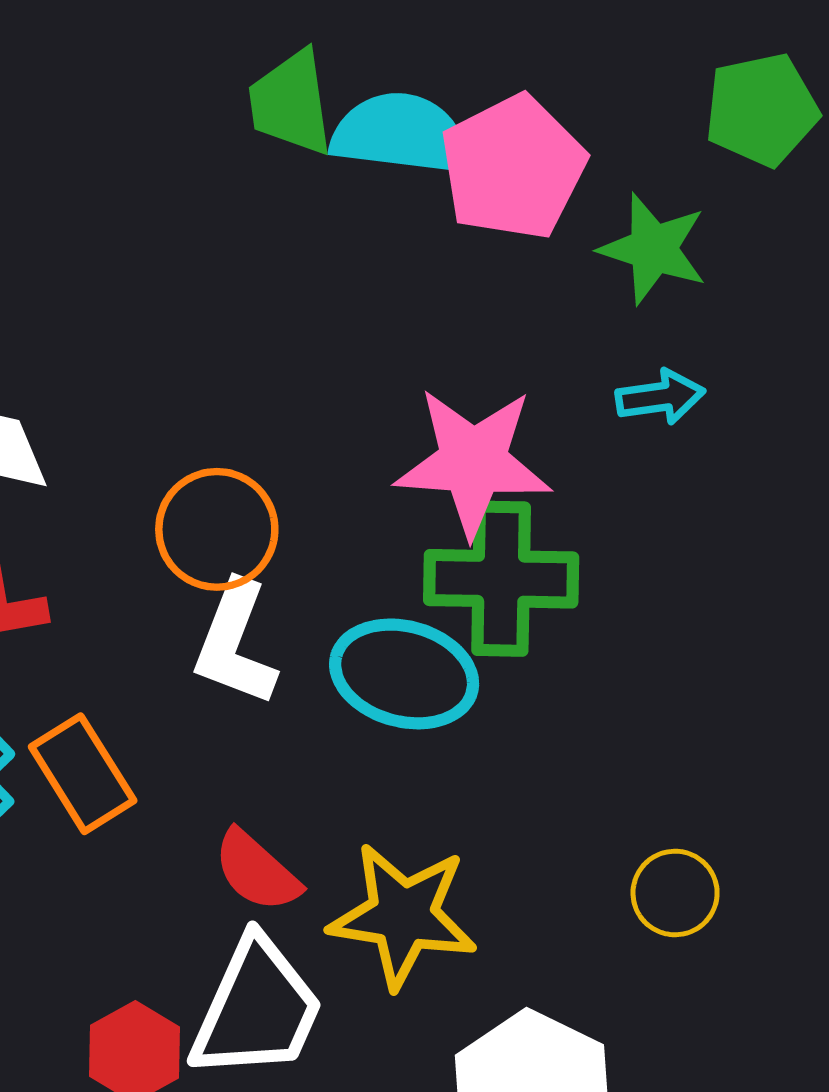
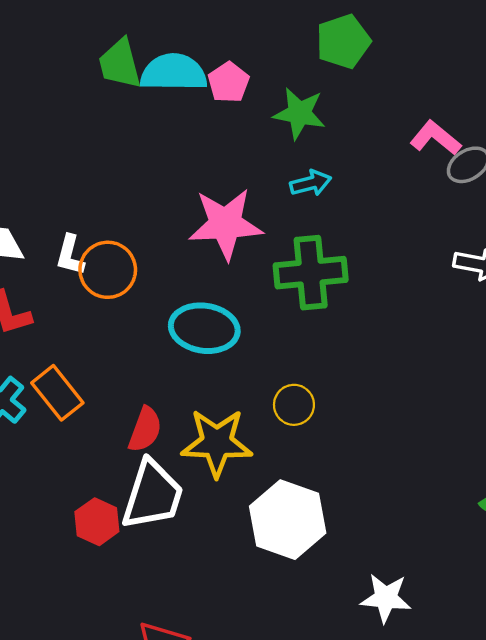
pink pentagon: (513, 167) -> (229, 82), size x0.6
green cross: (501, 579) -> (311, 273), moved
white L-shape: (235, 643) -> (70, 255), moved, size x0.7
red semicircle: (257, 871) -> (145, 430), turned -105
yellow circle: (675, 893) -> (294, 405), moved

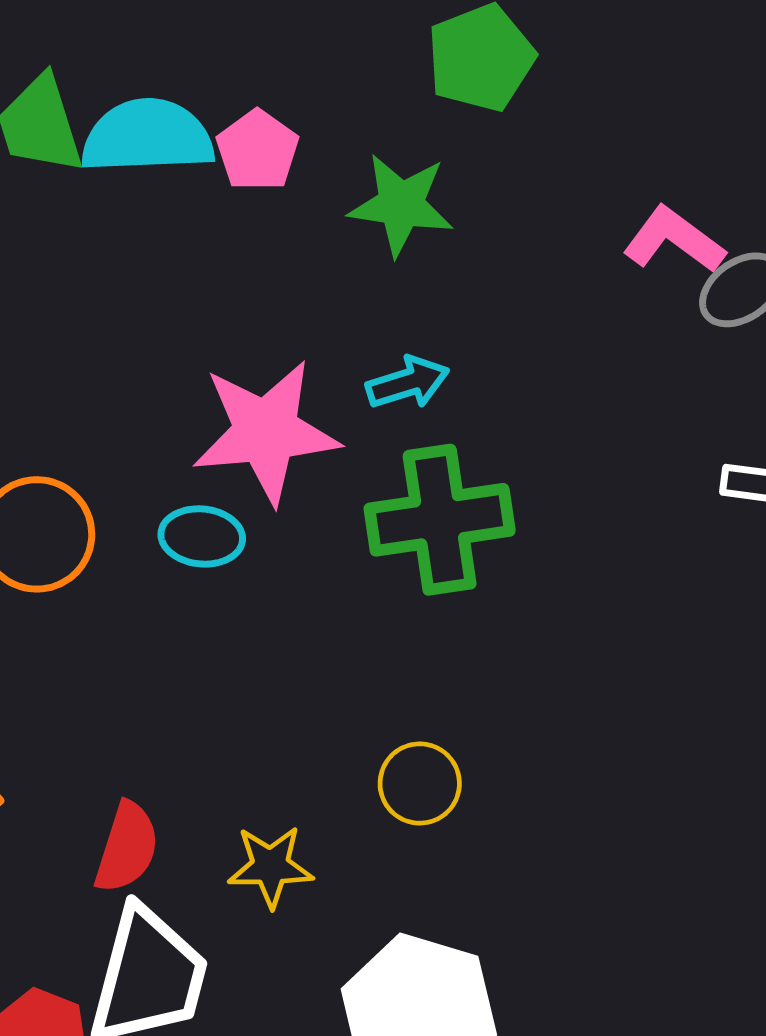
cyan arrow: (311, 183) -> (408, 383), moved
cyan ellipse: (204, 328) -> (202, 536), moved, size x0.6
yellow star: (217, 443) -> (270, 866), size x0.6

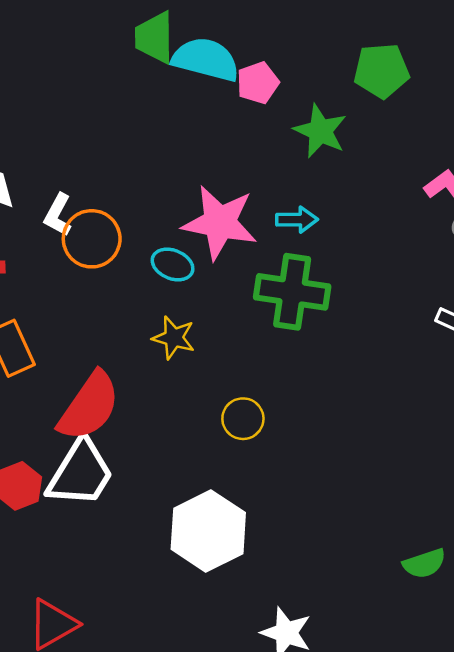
red semicircle: (127, 847) -> (89, 406), size x1.6
yellow star: (270, 866) -> (174, 338), moved

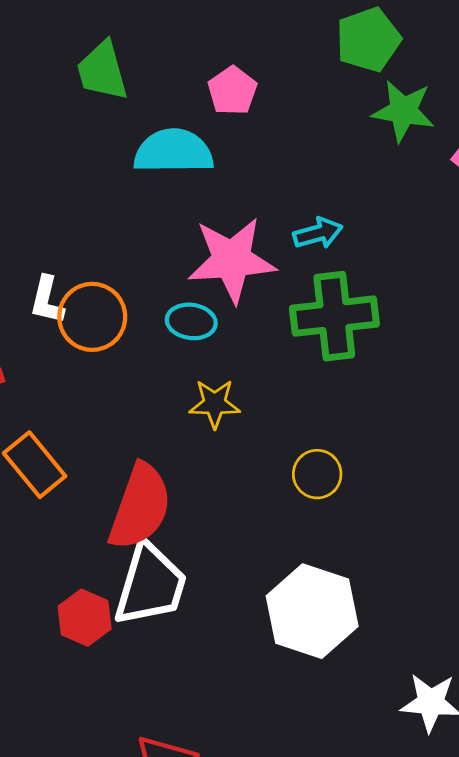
cyan semicircle: (206, 59) -> (173, 151), moved
green star: (320, 131) -> (403, 111), moved

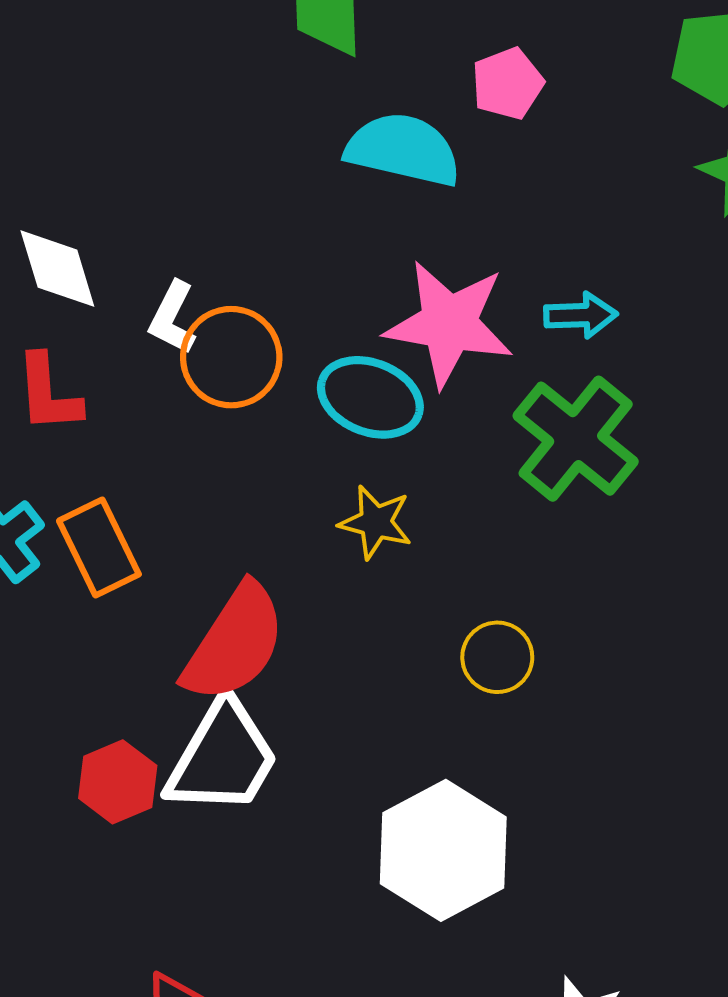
green cross: (334, 316) -> (576, 439), turned 32
cyan ellipse: (191, 321) -> (370, 397), size x1.4

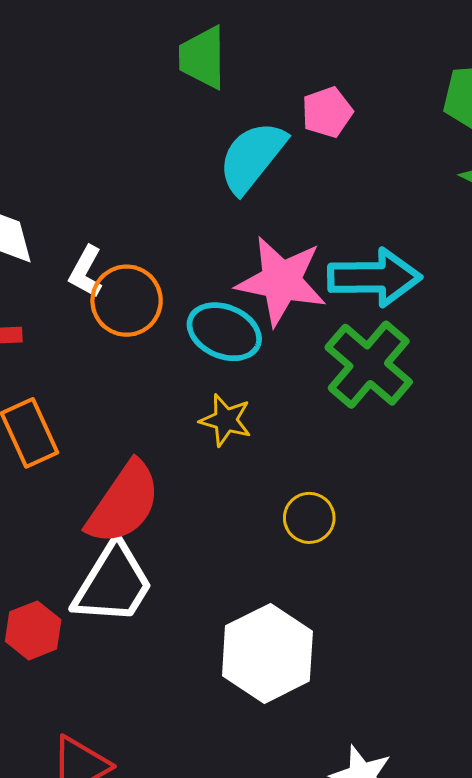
cyan semicircle: (403, 150) -> (252, 157), turned -66
cyan arrow: (581, 315) -> (374, 277), size x1.8
red hexagon: (118, 782) -> (33, 630), moved

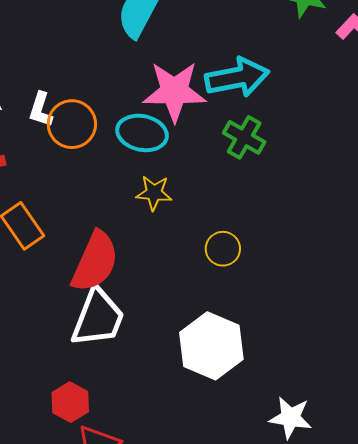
green cross: (369, 365) -> (244, 137), size x0.7
red hexagon: (33, 630) -> (70, 402), moved

